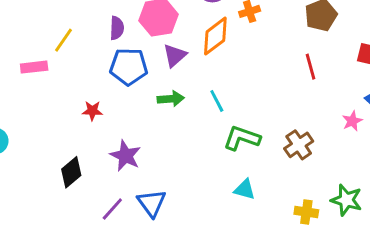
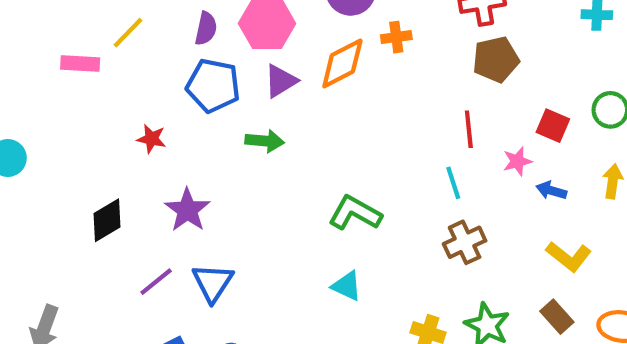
cyan line: (217, 101) -> (453, 183), moved
pink star: (352, 121) -> (517, 161), moved
brown cross: (299, 145) -> (465, 242), moved

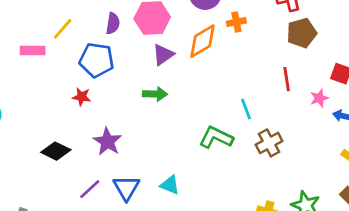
blue pentagon: (213, 86) -> (97, 60), moved
cyan line: (453, 183) -> (246, 109), moved
black diamond: (107, 220) -> (56, 151), turned 60
brown cross: (465, 242) -> (269, 143), moved
cyan triangle: (347, 286) -> (170, 185), moved

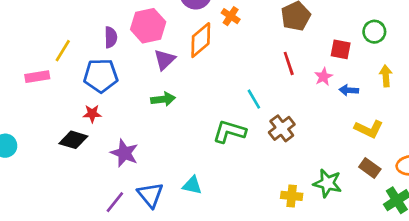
orange cross: (236, 22) -> (231, 16), turned -36
black diamond: (56, 151) -> (73, 140), moved

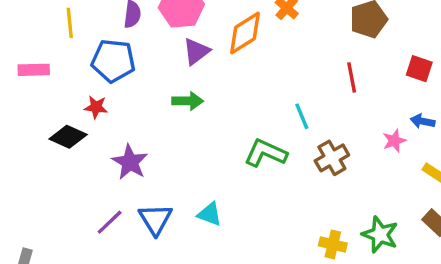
yellow line: (63, 51) -> (70, 23), turned -45
pink rectangle: (37, 77) -> (34, 70), moved
pink star: (323, 77) -> (394, 141), moved

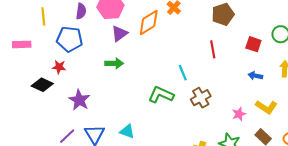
pink star: (394, 141) -> (239, 114), moved

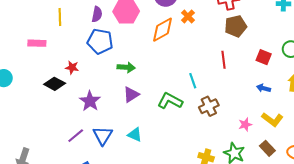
purple triangle: (119, 34) -> (131, 95), moved
blue pentagon: (70, 39) -> (100, 41), moved

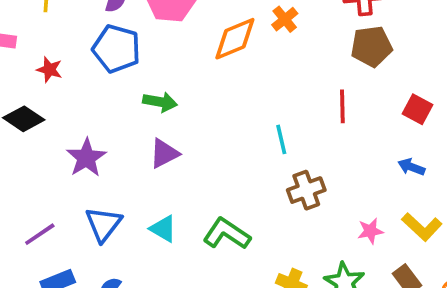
red star: (72, 67) -> (49, 70), moved
green L-shape: (170, 101) -> (227, 234), moved
purple line: (76, 136) -> (40, 234), moved

